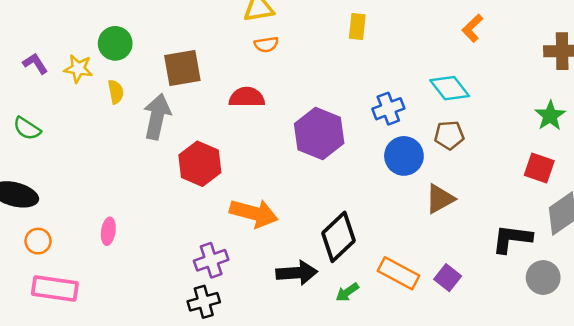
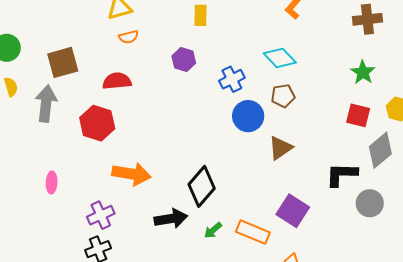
purple hexagon: (319, 133) -> (184, 60), moved, size x0.6
red hexagon: (200, 164) -> (97, 123), moved
pink ellipse: (108, 231) -> (52, 182), moved
orange rectangle: (398, 273) -> (253, 232), moved
purple square: (448, 278) -> (293, 211), size x1.5

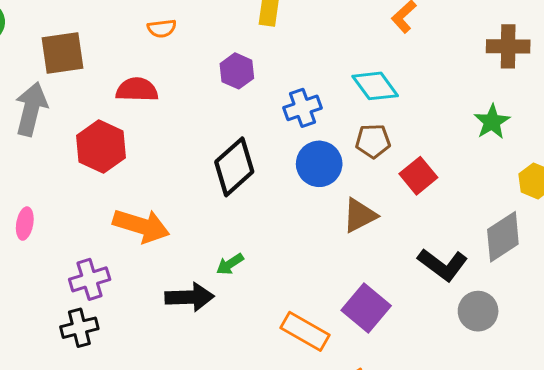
red square: (358, 115) -> (418, 176), moved, turned 30
black L-shape: (342, 174) -> (443, 265), turned -152
black diamond: (202, 186) -> (234, 167), moved
green arrow: (213, 230) -> (230, 264), moved

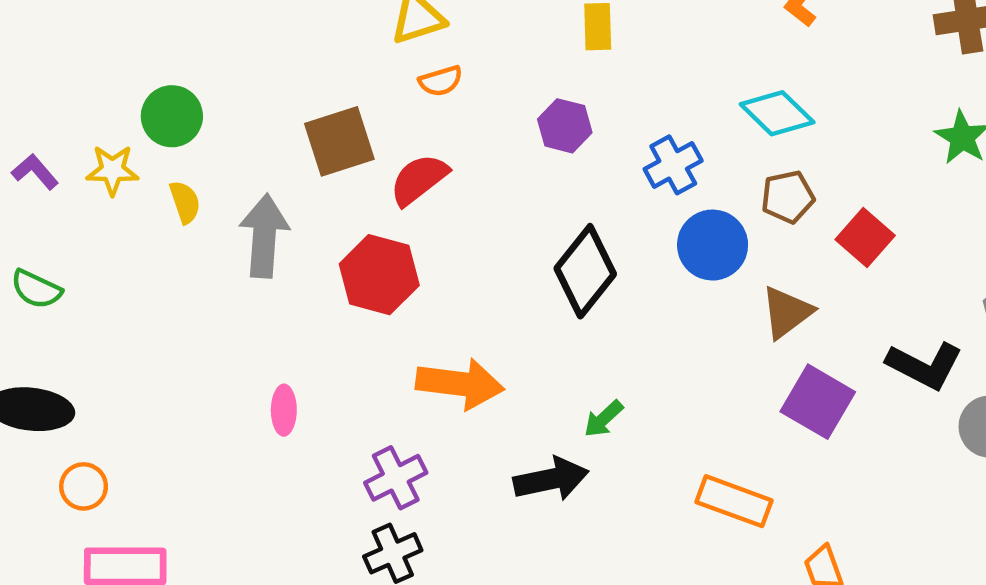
brown square: (63, 53) -> (339, 141), moved
red semicircle: (137, 90) -> (419, 180), turned -30
purple square: (366, 308) -> (818, 402), moved

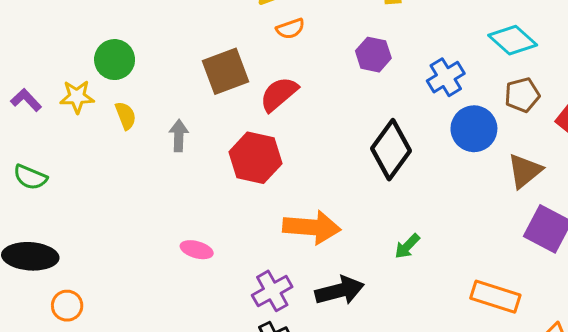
gray arrow: (264, 236) -> (179, 136), size x0.6
pink ellipse: (284, 410) -> (197, 250), turned -72
black arrow: (551, 479) -> (340, 291), moved

